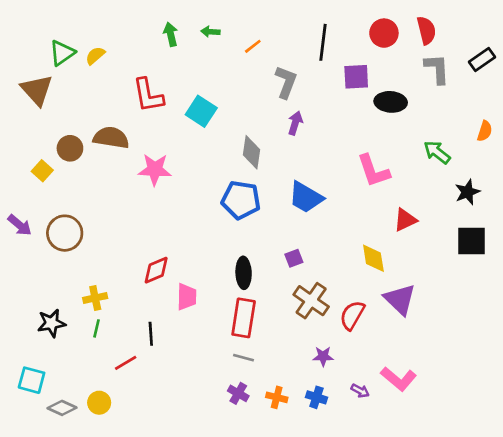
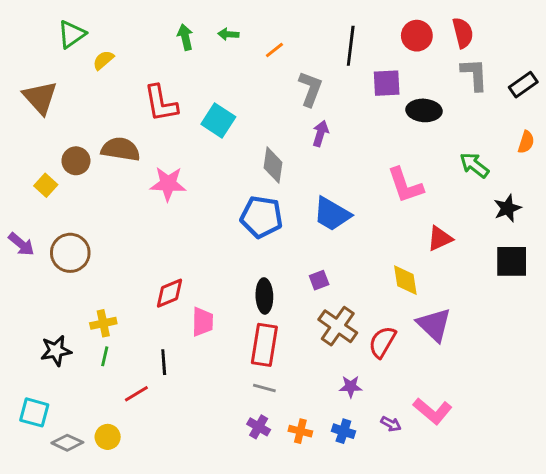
green triangle: (62, 53) -> (72, 34), moved
black rectangle: (482, 60) -> (523, 85), moved

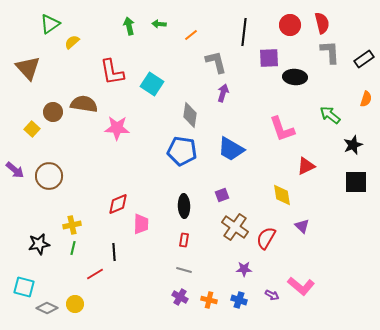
gray L-shape: (310, 89) -> (216, 62), turned -35
purple triangle: (434, 325) -> (302, 226), size x0.6
red rectangle: (264, 345) -> (184, 240), size x0.5

